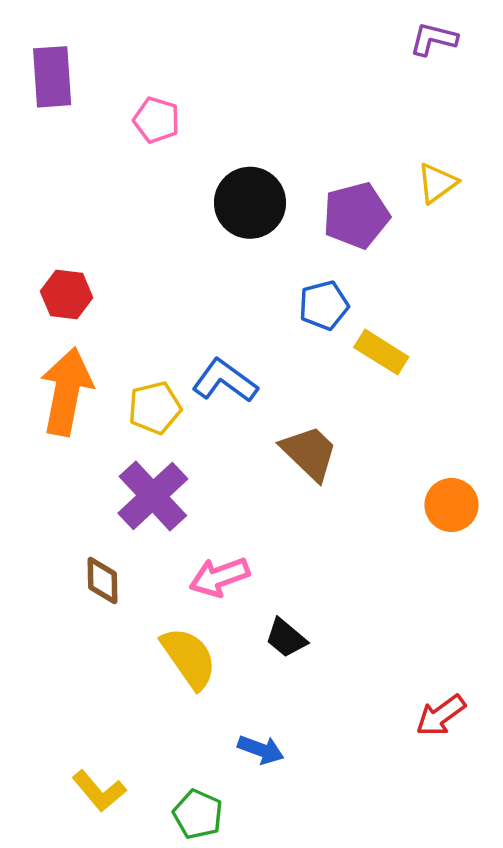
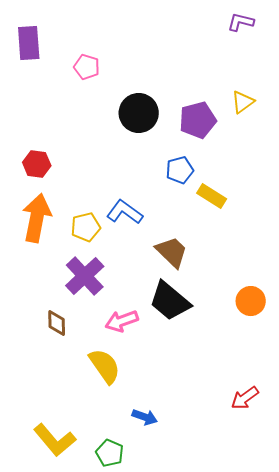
orange circle: (451, 505) -> (251, 301), moved
black trapezoid: (286, 638) -> (170, 301), moved, size x1.8
yellow L-shape: (99, 791) -> (55, 440), size x1.4

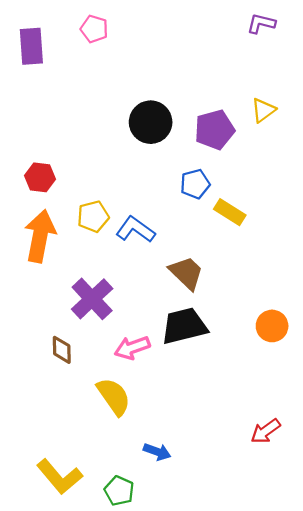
pink pentagon: (87, 67) -> (94, 29), moved
yellow pentagon: (86, 227) -> (93, 216), moved
black trapezoid: (170, 301) -> (184, 326), turned 126

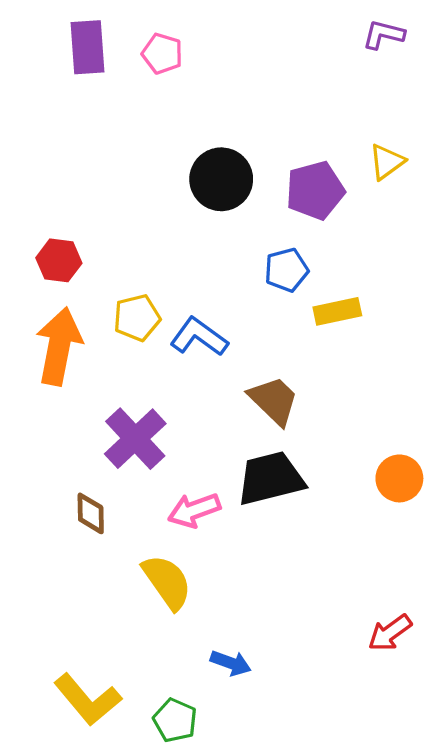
pink pentagon: (94, 29) -> (162, 54), moved
purple rectangle: (31, 46) -> (88, 47), moved
yellow rectangle: (230, 212) -> (337, 311), turned -44

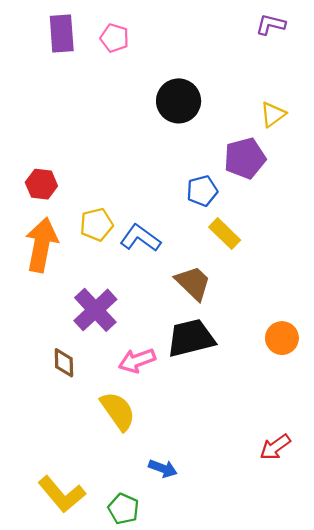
black circle: (221, 179) -> (179, 101), moved
purple pentagon: (315, 190) -> (245, 158), moved
yellow rectangle: (337, 311) -> (225, 234), moved, turned 56

